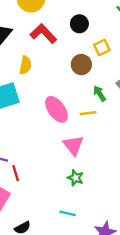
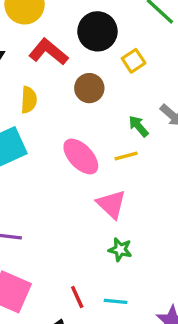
black circle: (79, 24) -> (97, 31), size x1.5
brown circle: (81, 65) -> (89, 88), moved
red line: (16, 173) -> (77, 297), moved

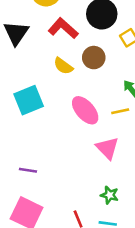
yellow semicircle: (29, 100) -> (63, 66), moved, turned 120
green star: (120, 250) -> (110, 195), moved

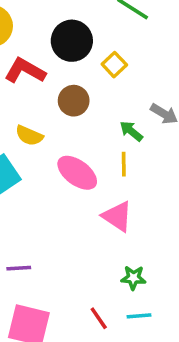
yellow semicircle: (63, 66) -> (29, 136), moved
yellow line: (120, 111) -> (124, 164), turned -66

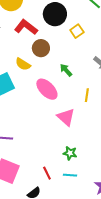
brown circle: (74, 101) -> (41, 48), moved
green arrow: (131, 131) -> (66, 70), moved
yellow line: (124, 164) -> (87, 95), moved

